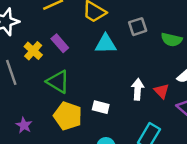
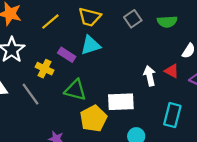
cyan triangle: (106, 44) -> (91, 45), moved
white rectangle: (101, 107) -> (121, 102), size x1.6
yellow pentagon: (68, 116) -> (93, 119), turned -30

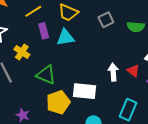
purple rectangle: (67, 55) -> (44, 31), moved, turned 35

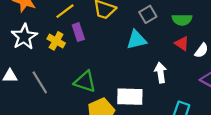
cyan triangle: (65, 37) -> (136, 40), moved
yellow cross: (22, 52) -> (56, 41), moved
red triangle: (133, 71) -> (182, 43), moved

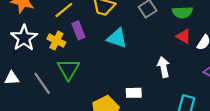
cyan triangle: (136, 40) -> (117, 38), moved, turned 35
green triangle: (85, 82) -> (68, 69), moved, turned 45
white rectangle: (130, 97) -> (134, 93), size x0.6

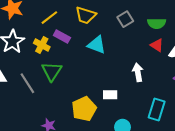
purple rectangle: (78, 30) -> (62, 36), turned -42

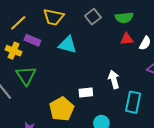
red triangle: (157, 45) -> (127, 39), turned -32
white arrow: (138, 72) -> (114, 80), moved

